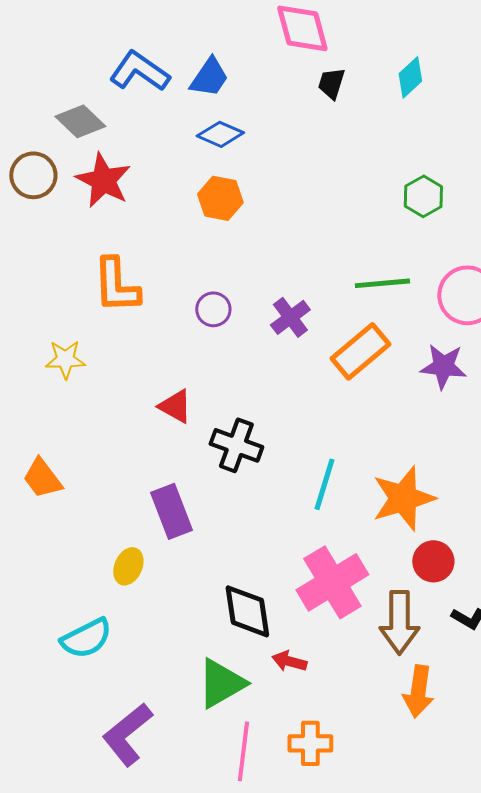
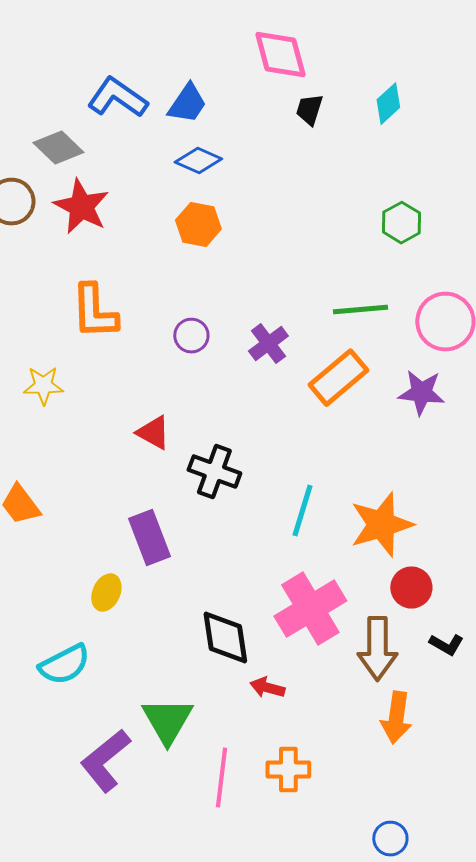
green triangle: (221, 683) -> (167, 721), moved, turned -30

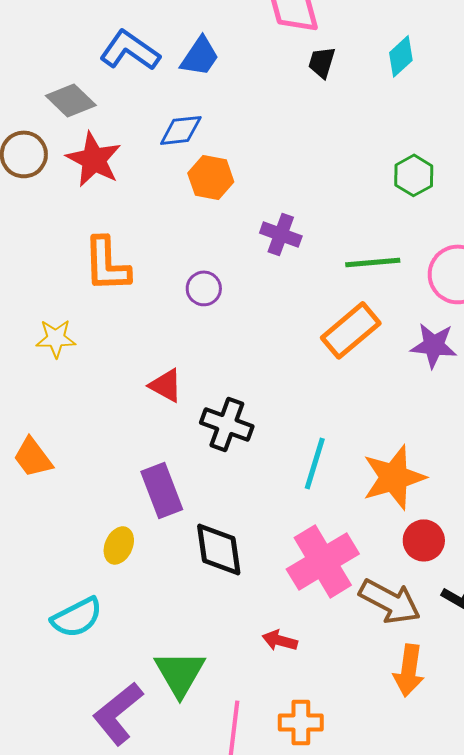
blue diamond: (198, 161) -> (181, 130), moved, turned -30
purple cross: (268, 344) -> (281, 234), moved, turned -33
black diamond: (225, 638) -> (219, 549), moved
brown arrow: (377, 649) -> (390, 601), turned -62

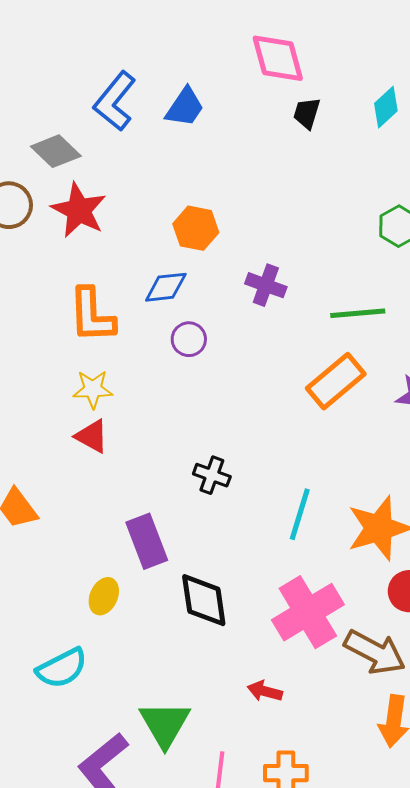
blue L-shape: (130, 50) -> (115, 101), turned -86
blue diamond: (181, 130) -> (166, 287), moved
yellow star: (56, 338) -> (93, 389), moved
red triangle: (166, 385) -> (92, 436), moved
black cross: (227, 424) -> (212, 475), size x0.7

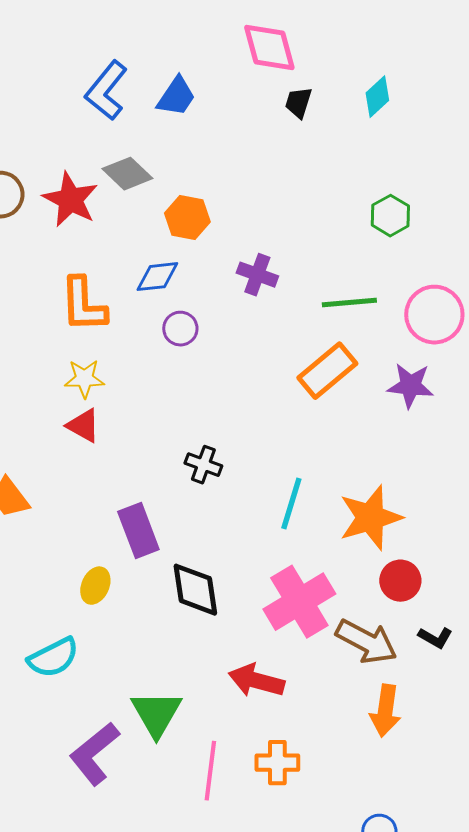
gray diamond: (56, 151) -> (127, 174), moved
red arrow: (265, 691) -> (256, 681), size x1.6

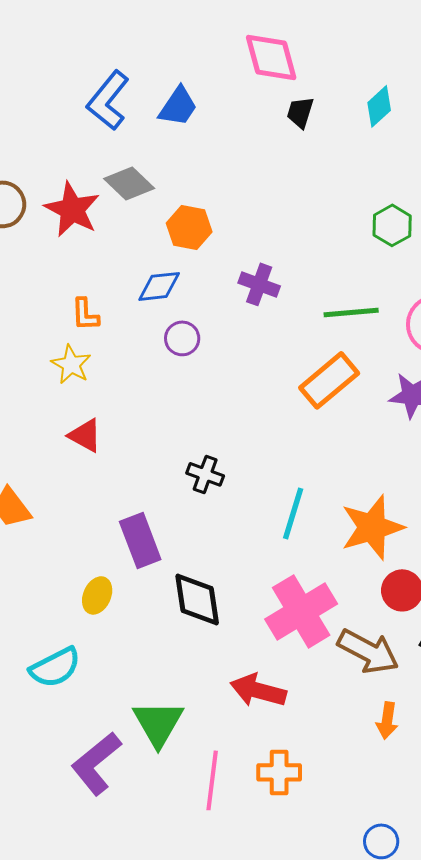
orange L-shape: (83, 305) -> (85, 314), size x0.6
yellow star: (84, 379) -> (71, 364), moved, turned 30
orange arrow: (385, 711) -> (387, 720), size x0.7

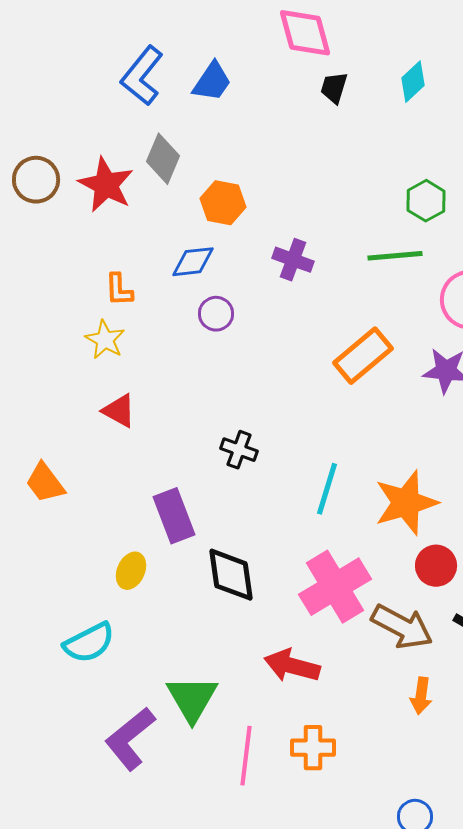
gray diamond: (129, 183) -> (163, 159), turned 69
green line: (351, 312) -> (395, 256), moved

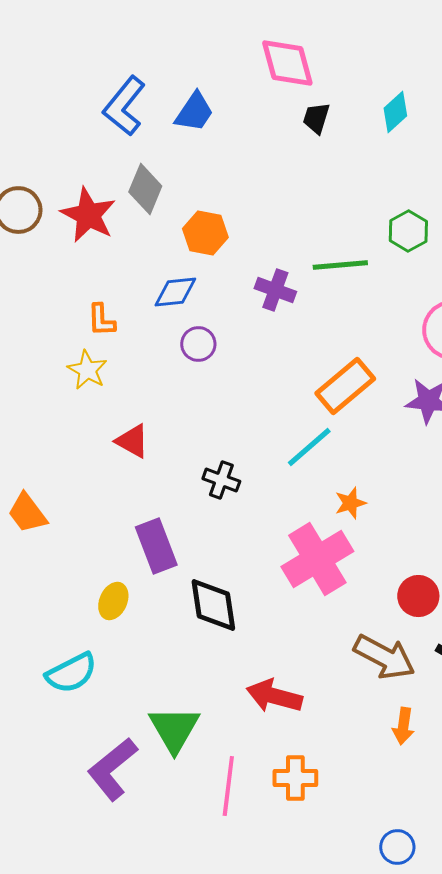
green line: (395, 256) -> (340, 265), moved
red triangle: (119, 411) -> (132, 441), moved
cyan line: (327, 489) -> (309, 447), moved, turned 32
orange star: (406, 503) -> (350, 503), moved, size x0.5
pink cross: (335, 587) -> (317, 559), moved

